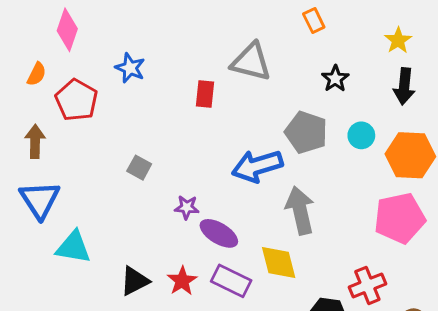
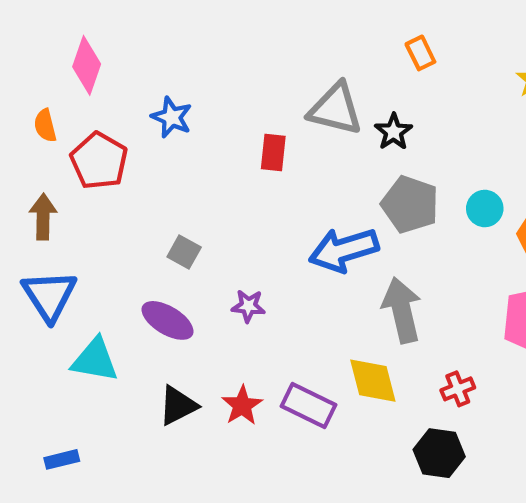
orange semicircle: (37, 74) -> (45, 126), turned 140
black star: (335, 79) -> (394, 132), moved
purple ellipse: (219, 233) -> (167, 320), moved
red cross: (367, 285) -> (458, 389), moved, size x0.7

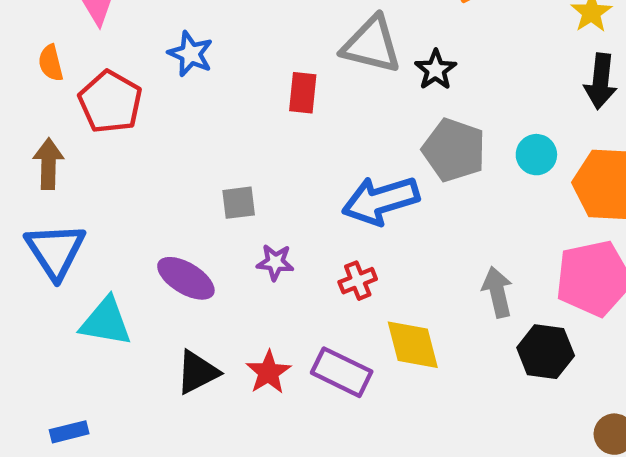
gray square: (184, 252) -> (239, 203), moved, turned -36
gray arrow: (402, 310) -> (497, 292), moved, size x0.7
red cross: (458, 389) -> (358, 281), moved
black hexagon: (439, 453) -> (546, 352), moved

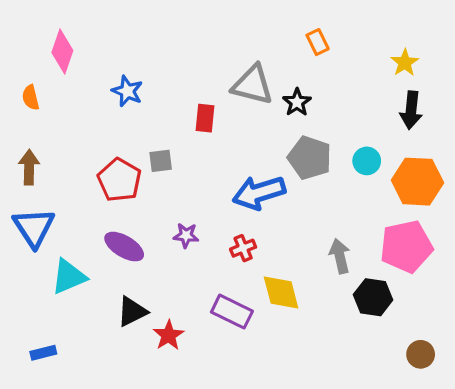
red pentagon: (110, 102) -> (119, 180), moved
gray square: (239, 203) -> (161, 161), moved
cyan triangle: (106, 322) -> (69, 277), turned -33
red star: (268, 372) -> (169, 335), moved

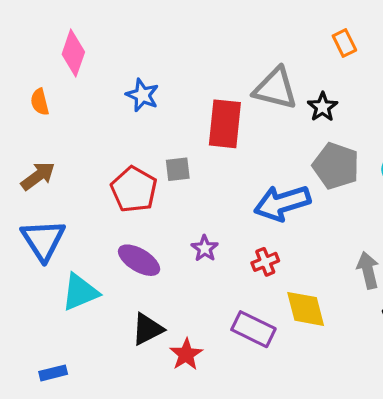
red rectangle: (205, 118) -> (225, 124), size x1.6
brown arrow: (29, 167) -> (38, 176), turned 52
purple star: (186, 235) -> (205, 248), turned 30

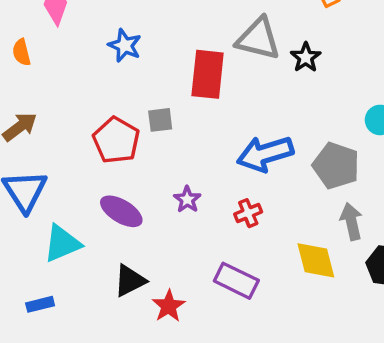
gray pentagon: (336, 166) -> (336, 166), moved
yellow diamond: (306, 309) -> (316, 260), moved
blue rectangle: (53, 373) -> (40, 304), moved

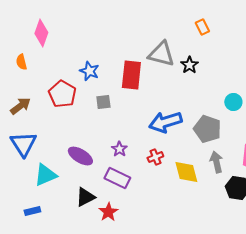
blue star: (125, 46) -> (89, 71), moved
red pentagon: (116, 140) -> (62, 94), moved
yellow diamond: (316, 260) -> (186, 172), moved
purple rectangle: (236, 281) -> (117, 178), moved

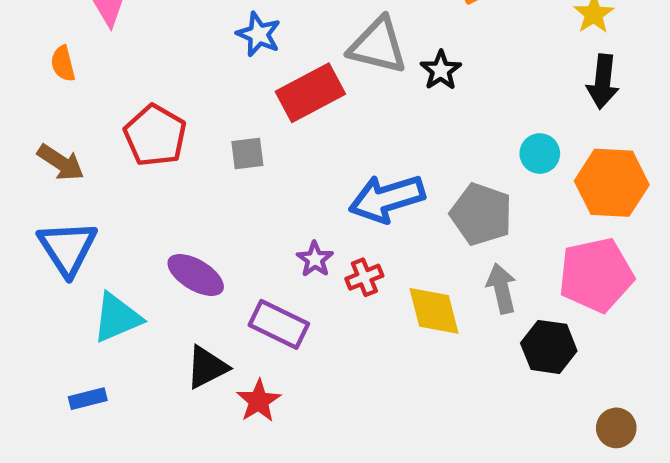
blue star: (89, 71) -> (259, 34), moved
red rectangle: (131, 75) -> (310, 93), turned 56
brown arrow: (20, 106) -> (61, 163), turned 70
purple star: (119, 149) -> (315, 259), moved

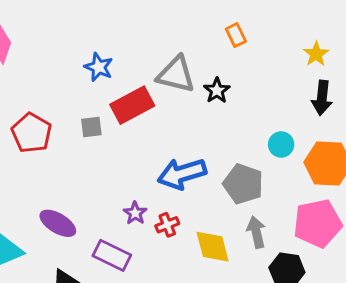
gray square: (247, 154) -> (91, 127), moved

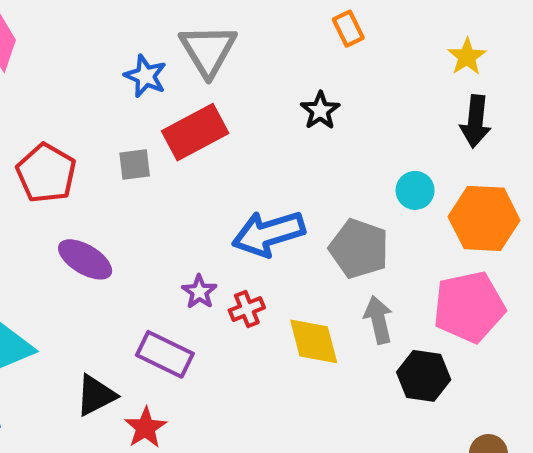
gray triangle: (176, 74) -> (208, 50), moved, turned 45
purple ellipse: (58, 223) -> (85, 259), moved

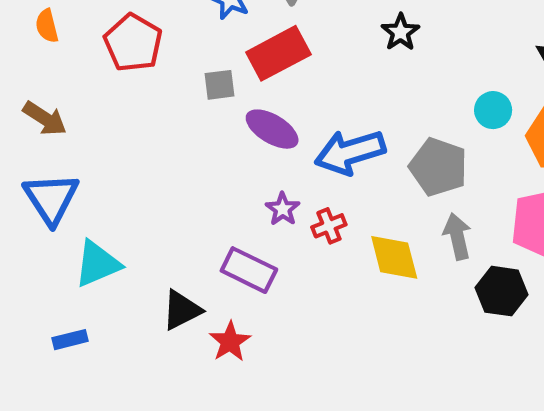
red pentagon: (46, 173) -> (133, 43), moved
purple ellipse: (85, 259) -> (272, 129), moved

